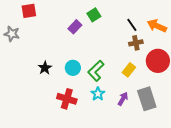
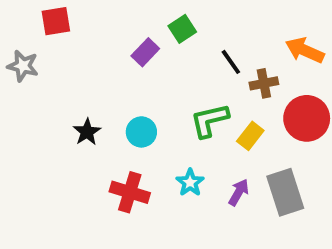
black line: (132, 25) -> (231, 62), moved
green L-shape: (96, 71) -> (209, 120), moved, turned 30

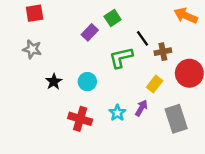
orange arrow: (305, 50) -> (186, 16), moved
gray star: (23, 66) -> (32, 49), moved
green L-shape: (209, 120) -> (121, 58), moved
purple arrow: (239, 192) -> (141, 108), moved

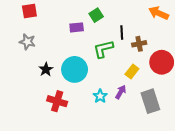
purple rectangle: (90, 32) -> (77, 27), turned 40
black line: (143, 38) -> (122, 33), turned 32
cyan circle: (87, 82) -> (75, 69), size x1.6
red cross: (80, 119) -> (57, 101), moved

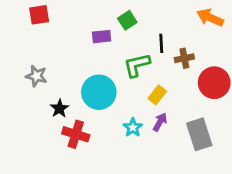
gray star: (27, 42) -> (36, 76), moved
black star: (46, 69) -> (59, 108), moved
yellow rectangle: (132, 71) -> (157, 95), moved

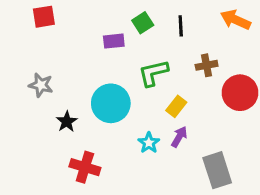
black line: (161, 43) -> (181, 26), moved
red cross: (76, 134) -> (85, 167), moved
gray rectangle: (199, 134) -> (217, 170), moved

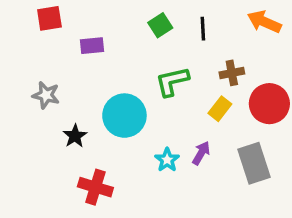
purple rectangle: (114, 41) -> (92, 46), moved
yellow rectangle: (176, 106) -> (220, 109), moved
gray rectangle: (217, 170) -> (254, 163), moved

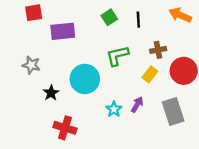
purple rectangle: (92, 46) -> (63, 31), size x1.5

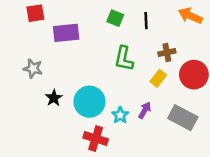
green square: (109, 17) -> (115, 18), turned -35
green L-shape: (117, 56) -> (124, 59), turned -65
cyan circle: (85, 79) -> (89, 102), moved
gray rectangle: (173, 112) -> (183, 118), turned -44
red cross: (65, 128) -> (96, 138), moved

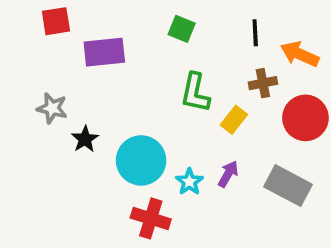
orange arrow: (190, 16) -> (300, 54), moved
black line: (146, 21) -> (255, 33), moved
yellow rectangle: (158, 78) -> (234, 120), moved
black star: (54, 98) -> (85, 139), moved

